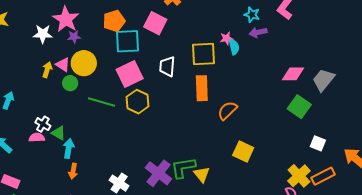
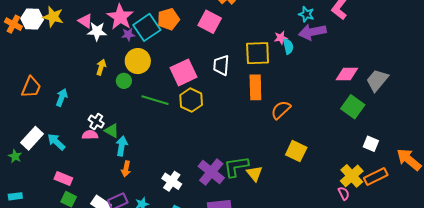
purple arrow: (258, 32) -> (312, 32), size x1.5
cyan square: (127, 41) -> (147, 27), moved, turned -32
pink triangle: (63, 65) -> (85, 21), moved

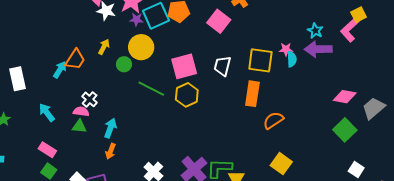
orange trapezoid: (31, 87) -> (75, 59), moved
green triangle: (112, 131) -> (79, 126), moved, turned -35
white rectangle: (32, 138) -> (18, 79), moved, turned -65

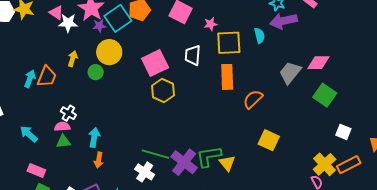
pink star: (286, 49) -> (211, 24), moved
cyan arrow: (60, 70) -> (30, 79), moved
green line: (151, 89) -> (155, 154), moved
gray trapezoid: (374, 108) -> (290, 73), moved

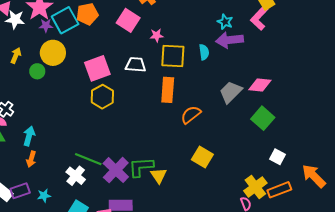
white trapezoid: (193, 55) -> (136, 65), turned 85

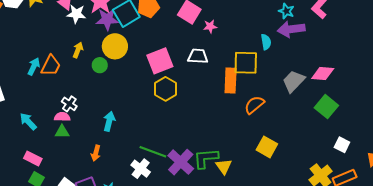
purple star: (46, 26) -> (107, 19), size x1.6
pink star: (157, 35) -> (210, 26), moved
yellow square: (173, 56) -> (246, 63), moved
cyan arrow: (29, 136) -> (109, 121), moved

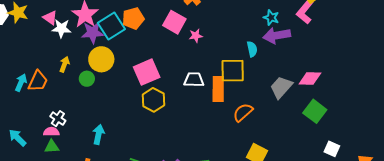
white trapezoid: (198, 56) -> (194, 80), moved

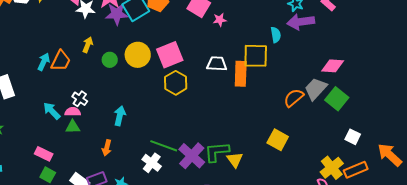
yellow circle: (101, 59) -> (138, 55), moved
gray trapezoid: (281, 87) -> (316, 89), moved
orange semicircle: (243, 112) -> (294, 98), moved
cyan arrow: (17, 138) -> (52, 111), moved

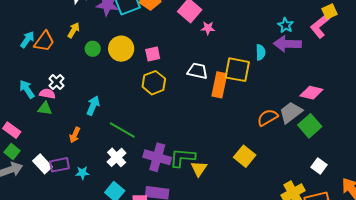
pink square: (170, 55) -> (153, 54), size x0.6
green line: (164, 146) -> (122, 130), moved
purple cross: (192, 156) -> (157, 157), turned -36

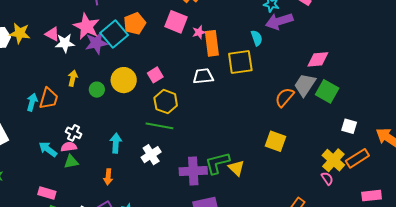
orange rectangle: (219, 85) -> (212, 43), moved
green line: (122, 130) -> (160, 126), moved
white cross: (117, 157) -> (151, 155), moved, turned 30

